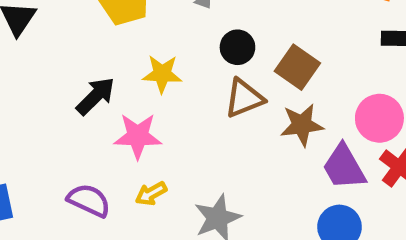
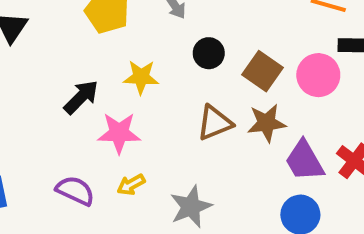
brown triangle: (244, 98) -> (215, 123), moved
pink circle: (379, 118) -> (318, 75), moved

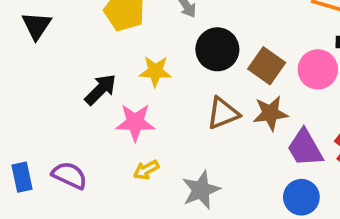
black circle: (209, 53) -> (217, 49), size x1.5
purple semicircle: (75, 191) -> (69, 175), moved

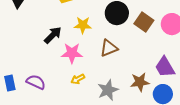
brown triangle: (223, 113) -> (109, 48), moved
brown star: (270, 113) -> (140, 82), moved

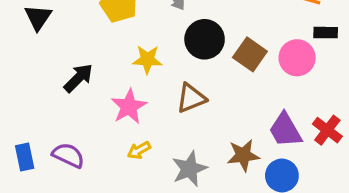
black arrow: (53, 35) -> (78, 78), moved
pink star: (72, 53) -> (129, 107), turned -30

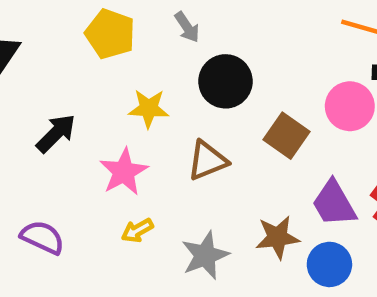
brown square: (250, 54) -> (287, 136), moved

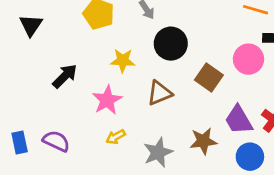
blue circle: (329, 264) -> (250, 157), moved

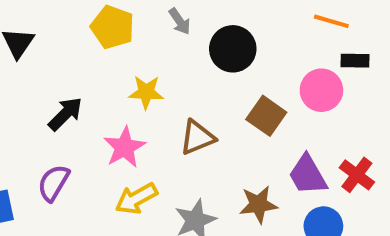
black circle: (171, 44) -> (233, 49), moved
yellow arrow: (116, 137) -> (136, 199), size x1.5
purple semicircle: (56, 141) -> (54, 183), moved, turned -84

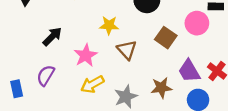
yellow star: (146, 92) -> (109, 25), moved
brown triangle: (197, 137) -> (127, 50), turned -50

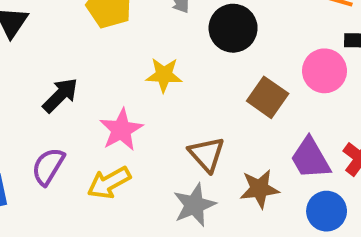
brown triangle: (127, 50) -> (207, 154), moved
yellow arrow: (92, 84) -> (109, 183), moved

